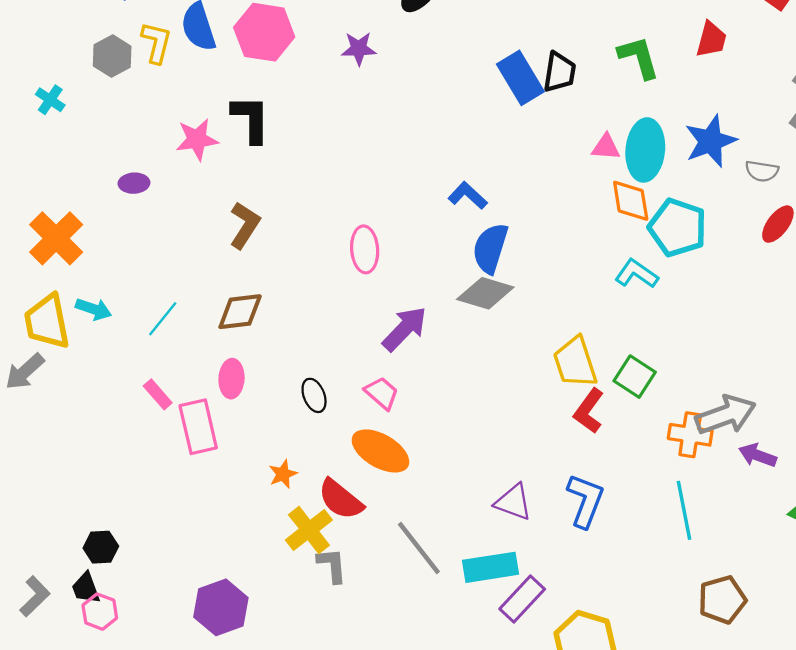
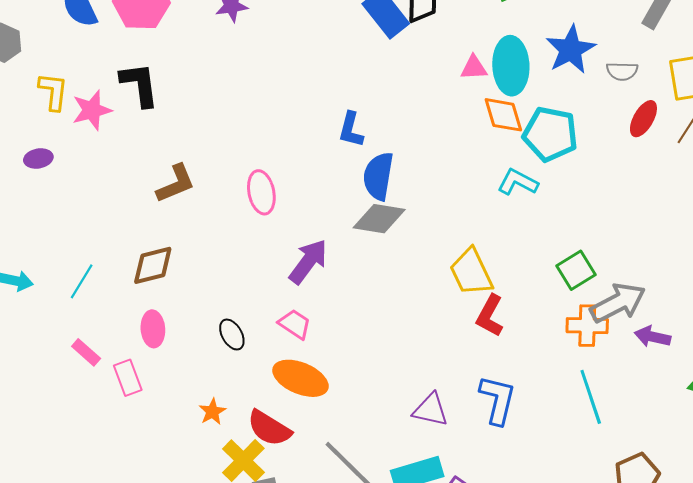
yellow L-shape: (156, 43) -> (53, 92), moved
blue L-shape: (468, 196) -> (351, 130), turned -111
brown L-shape: (245, 225) -> (176, 184), moved, turned 42
green square: (635, 377) -> (576, 270), moved, turned 33
pink rectangle: (198, 427) -> (128, 378), size x0.7

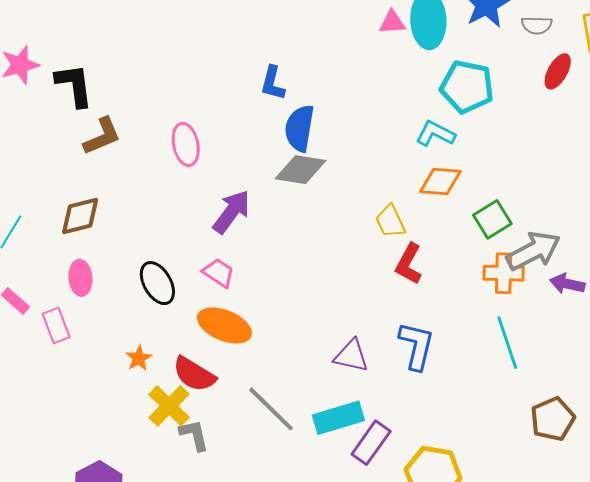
black L-shape: (140, 85) -> (74, 85), moved
orange diamond: (503, 115) -> (440, 181), moved, turned -69
yellow trapezoid: (471, 272) -> (390, 221), size x0.7
black ellipse: (232, 335) -> (157, 283), size x1.4

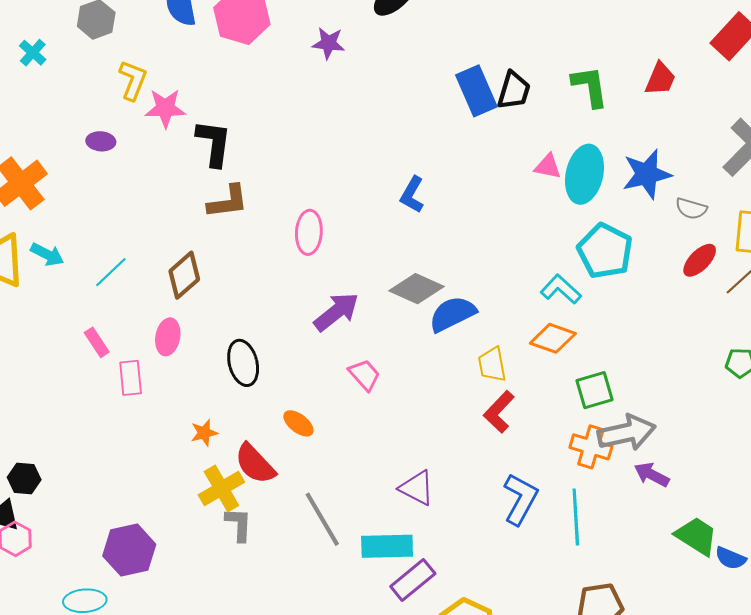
blue semicircle: (300, 128) -> (452, 314), moved, turned 39
brown diamond: (80, 216) -> (184, 275), turned -42
pink trapezoid: (219, 273) -> (364, 375), moved
orange ellipse: (224, 326) -> (298, 423), size x0.6
blue L-shape: (416, 346) -> (520, 499), moved

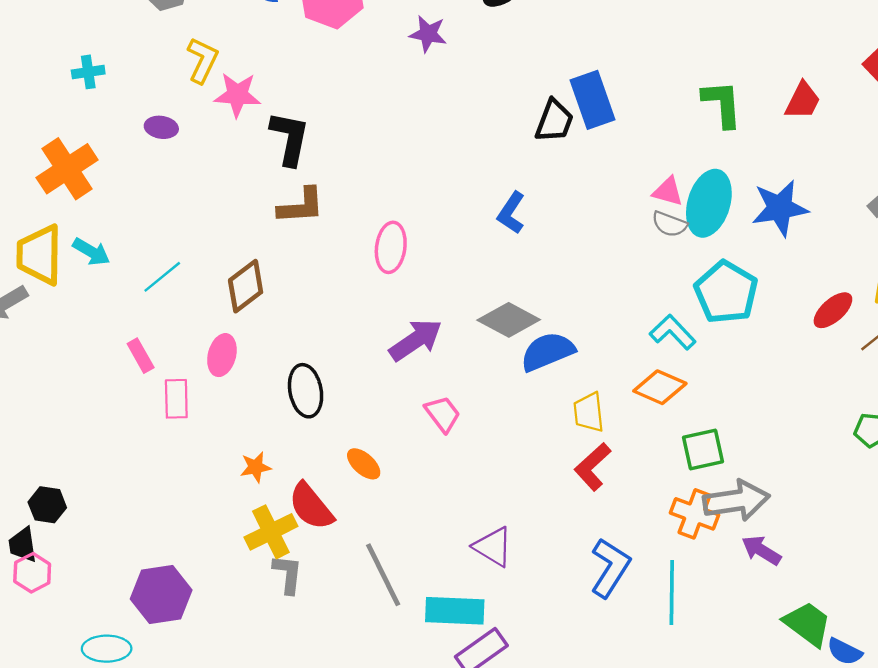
cyan cross: (33, 53) -> (88, 72), moved, turned 36
black trapezoid: (514, 90) -> (554, 121), moved
gray semicircle: (691, 209) -> (670, 224), moved

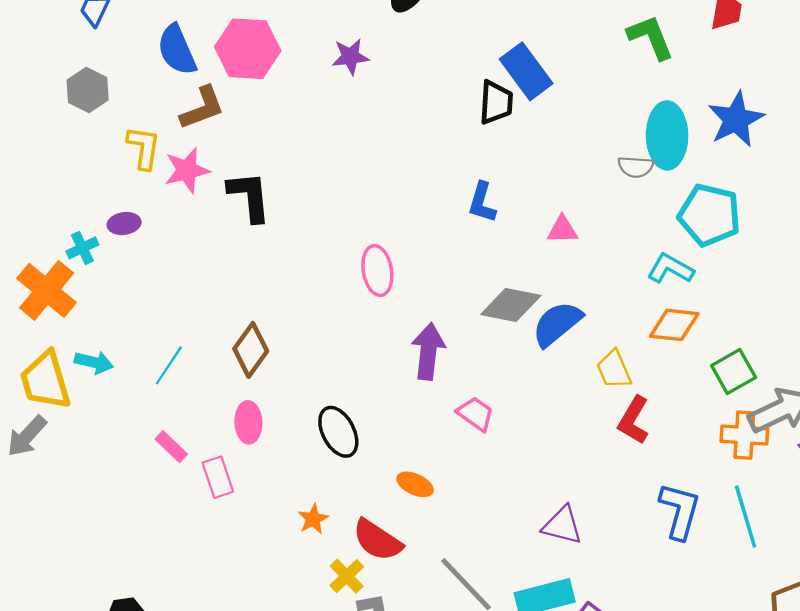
cyan cross: (88, 72) -> (82, 248), moved
pink triangle: (668, 191) -> (562, 230), moved
brown L-shape: (301, 206) -> (202, 108), moved
purple arrow: (416, 340) -> (428, 351), turned -32
yellow cross: (271, 532) -> (347, 576), size x0.7

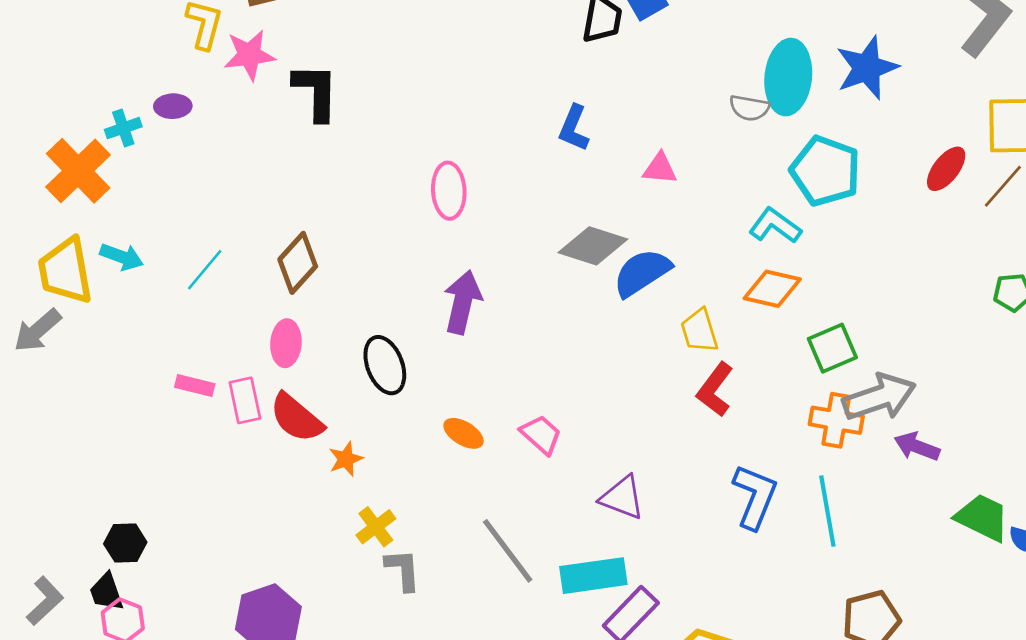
purple arrow: (428, 351) -> (463, 302), moved
pink trapezoid: (475, 414) -> (541, 435), moved
pink rectangle: (171, 447) -> (195, 386), moved, turned -36
red semicircle: (377, 540) -> (296, 418), moved

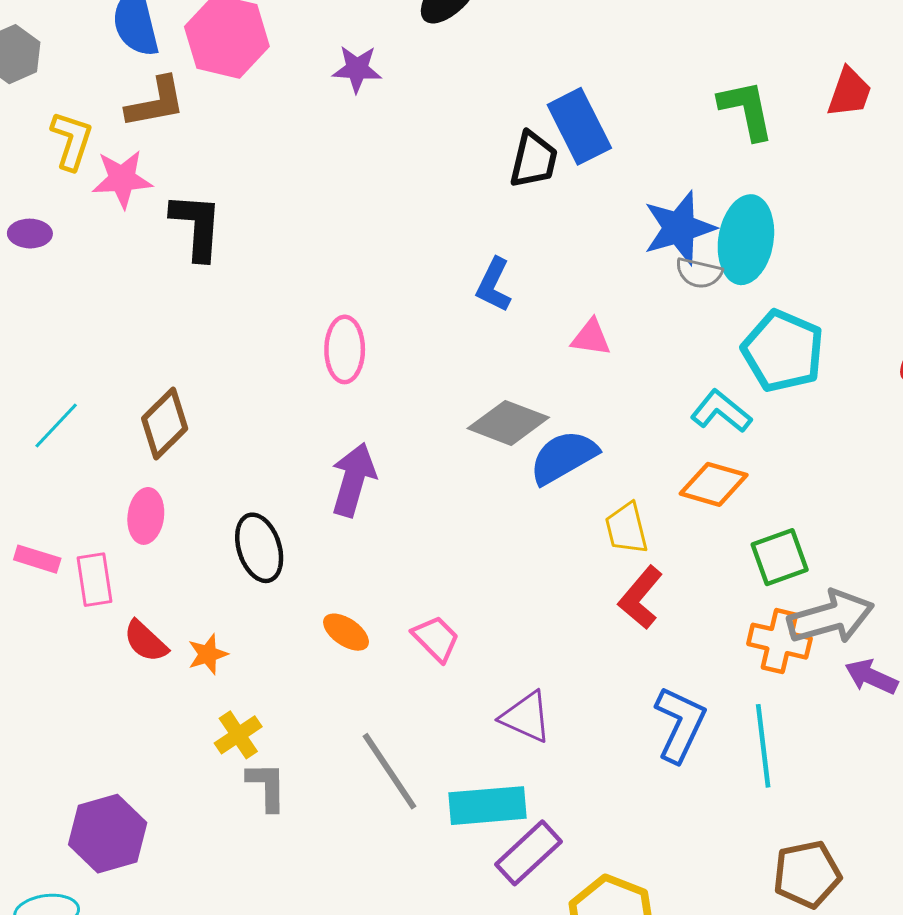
blue star: (867, 68) -> (679, 228), moved
red semicircle: (296, 418) -> (146, 641), moved, size x0.7

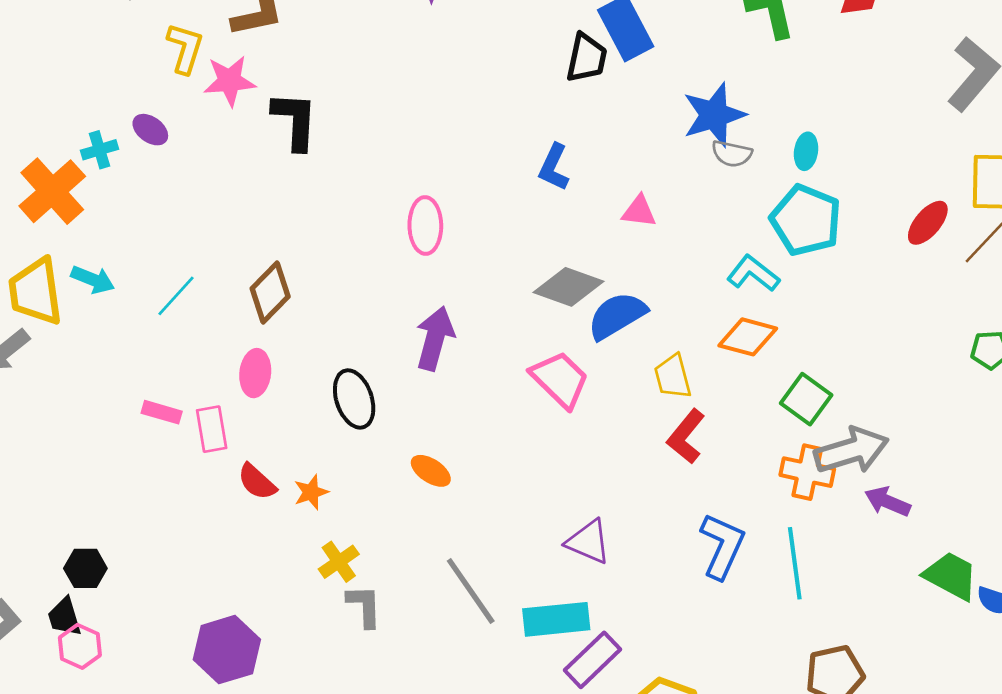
purple ellipse: (30, 234) -> (150, 130), turned 36
cyan ellipse: (746, 240) -> (806, 151), moved, size x0.5
green square: (780, 557) -> (806, 399), turned -33
pink trapezoid: (436, 639) -> (560, 379), moved, size x1.4

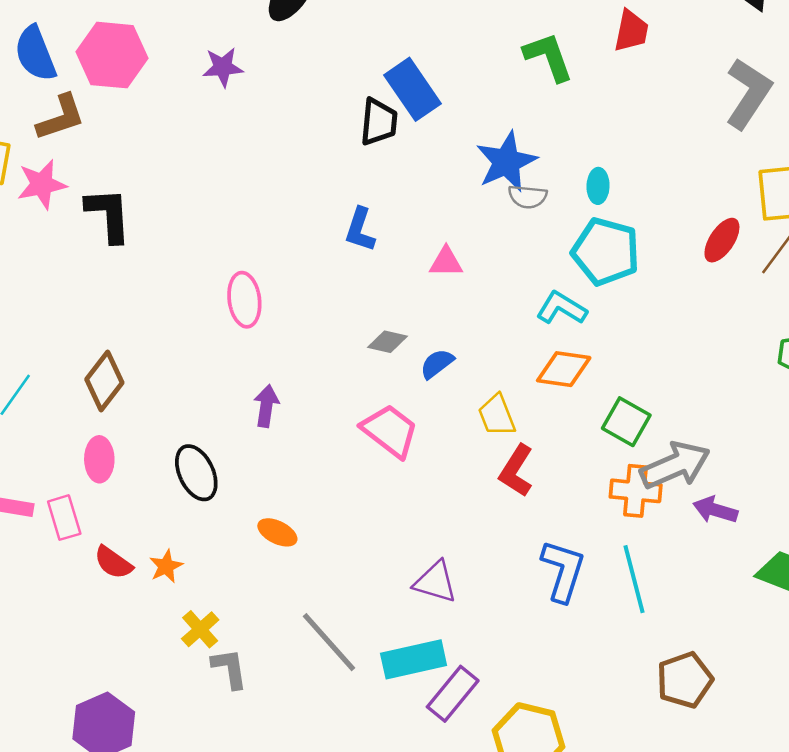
gray diamond: (569, 287) -> (388, 342), size x0.6
blue semicircle: (617, 316) -> (437, 364), size x0.6
purple arrow: (435, 338) -> (266, 406), size x0.7

